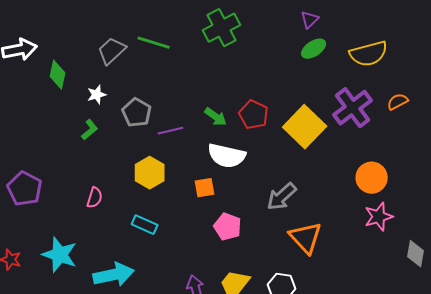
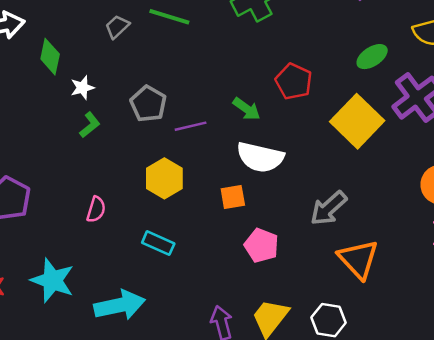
green ellipse: (314, 49) -> (372, 57), moved
gray trapezoid: (112, 51) -> (117, 27), size x0.7
white star: (97, 95) -> (82, 88), moved
red pentagon: (254, 115) -> (294, 81), moved

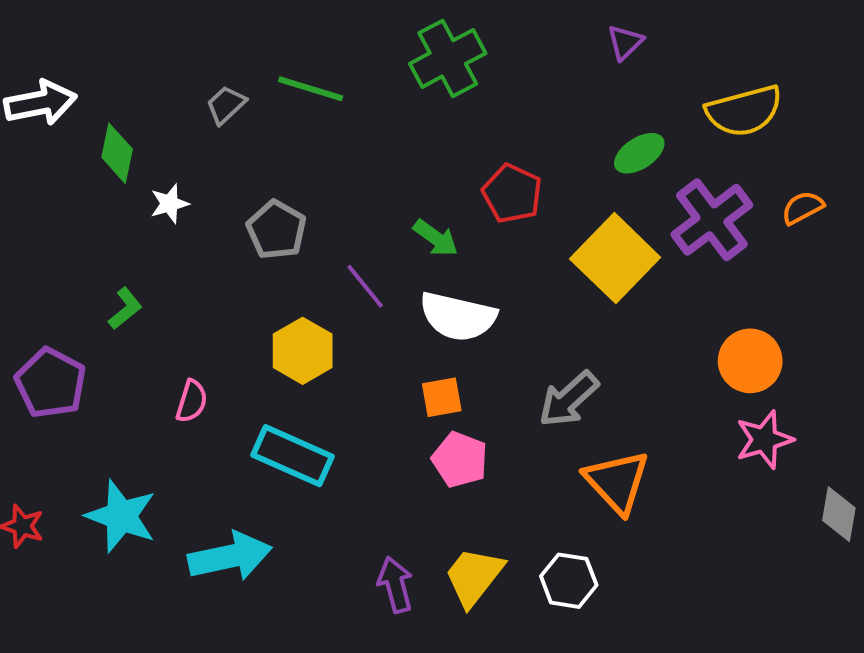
green L-shape: (90, 125) -> (125, 308), moved
purple line: (191, 126) -> (365, 286), moved, turned 64
orange square: (233, 197) -> (442, 397), moved
cyan rectangle: (158, 243) -> (292, 456), size x1.5

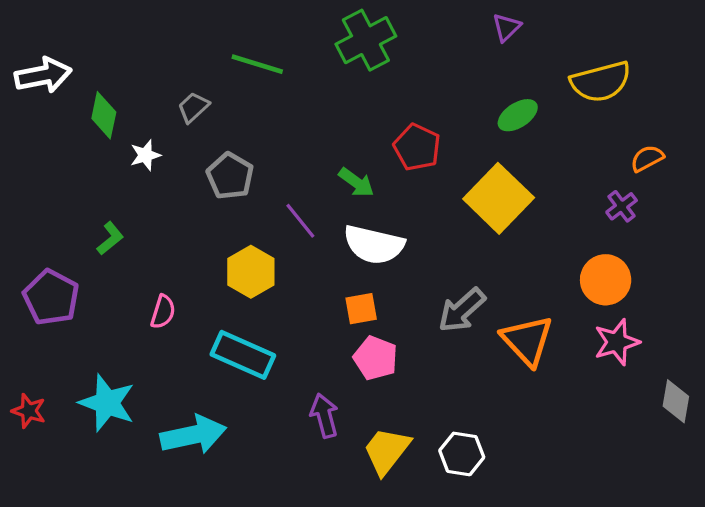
gray trapezoid: (226, 105) -> (193, 107), moved
purple cross: (712, 220) -> (622, 206), moved, size x0.5
orange triangle: (617, 482) -> (527, 341), moved
purple arrow: (395, 585) -> (324, 416), moved

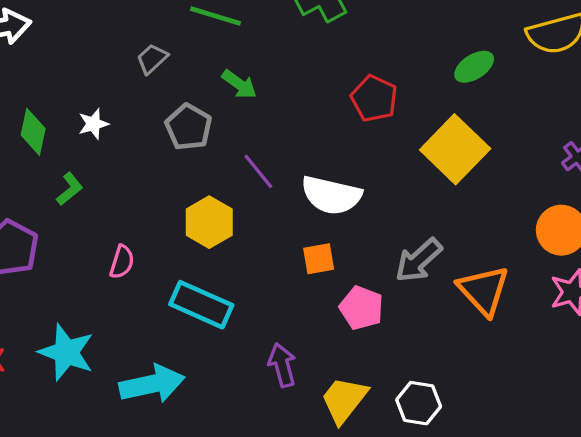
green diamond: (104, 115) -> (33, 132), moved
white star: (145, 155) -> (93, 124), moved
green arrow: (356, 182) -> (239, 84), moved
pink pentagon: (375, 358) -> (361, 308), moved

